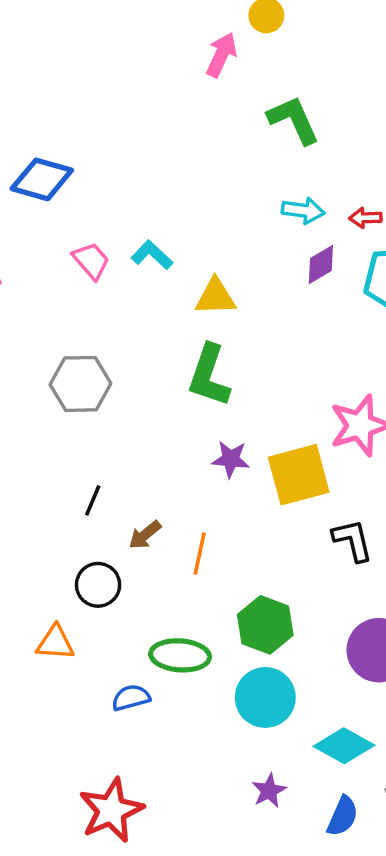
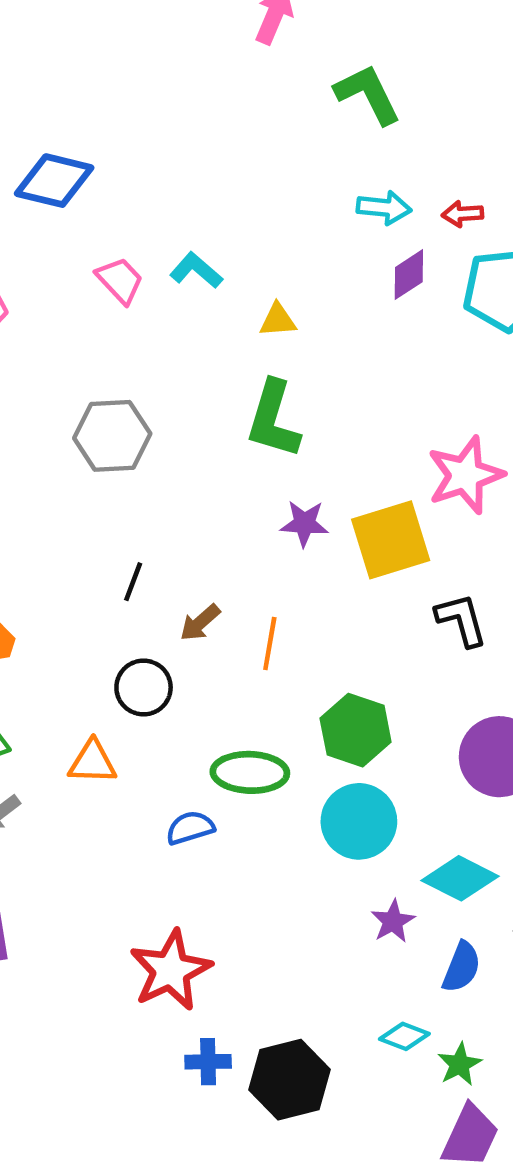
yellow triangle: (215, 297) -> (278, 320), size x0.7
purple star: (269, 791) -> (393, 921), moved

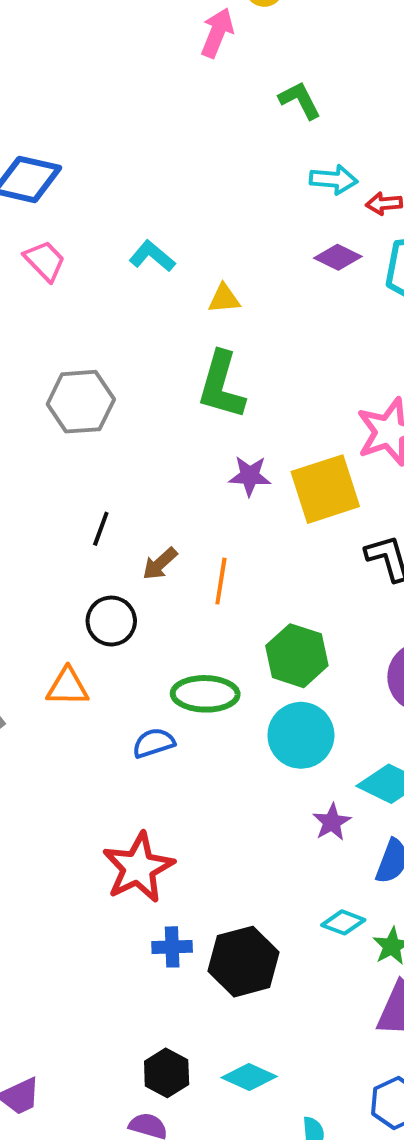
green L-shape: (368, 94) -> (300, 100), size x0.7
cyan arrow: (384, 208) -> (334, 180), moved
purple diamond: (409, 275) -> (338, 257), turned 60
pink trapezoid: (120, 280) -> (45, 261), moved

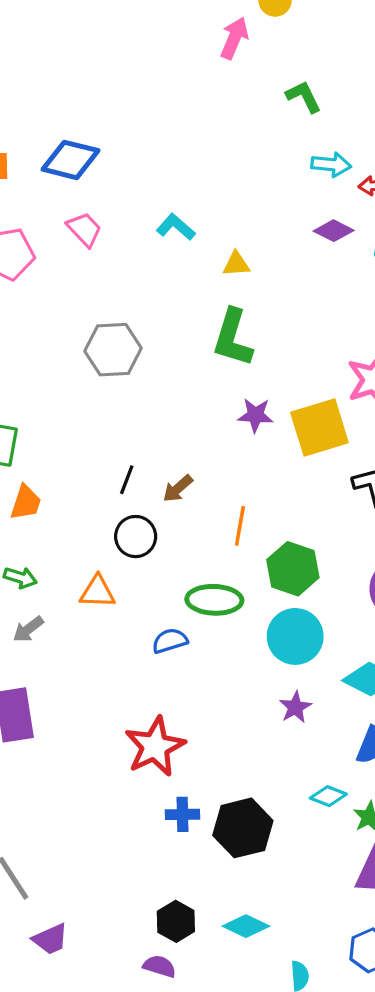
black line: (101, 529) -> (127, 480), moved
orange line: (221, 581) -> (240, 526), moved
purple star: (332, 822) -> (295, 707), moved

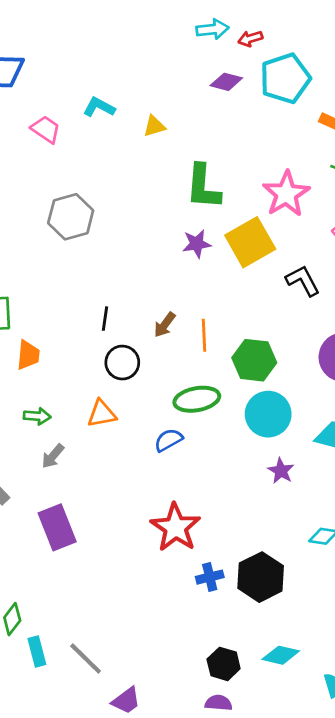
pink trapezoid: (84, 229) -> (46, 129), moved
green L-shape: (233, 338) -> (203, 187), moved
brown arrow: (178, 488) -> (165, 325), moved

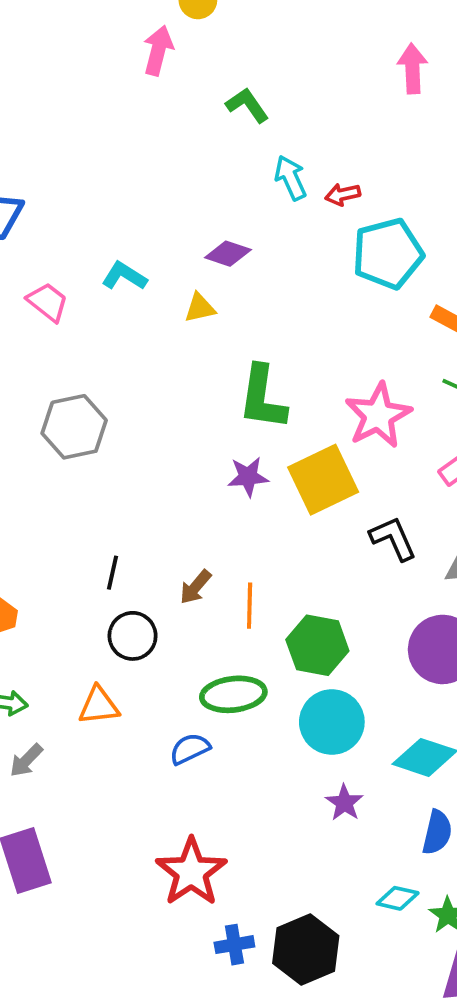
cyan arrow: (212, 29) -> (291, 178), turned -112
purple diamond: (226, 82) -> (228, 254), moved

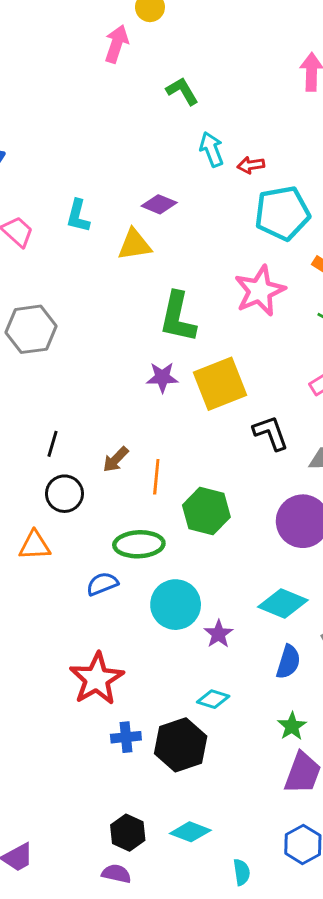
cyan L-shape: (124, 276) -> (78, 216), turned -112
yellow triangle: (200, 308) -> (134, 245), size x1.4
pink star: (378, 415) -> (260, 291), moved
cyan circle: (332, 722) -> (176, 605), moved
cyan diamond: (398, 898) -> (213, 699), moved

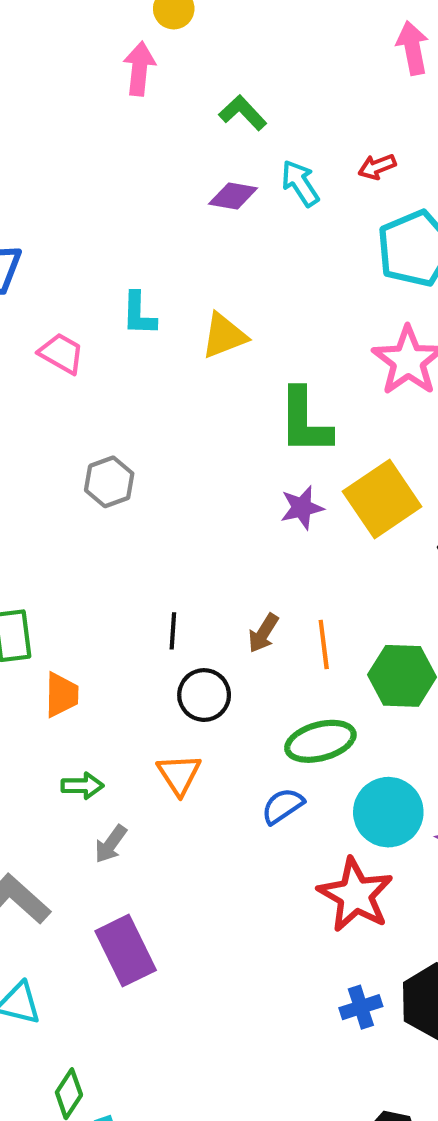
red arrow: (251, 165) -> (377, 167), moved
purple diamond: (159, 204) -> (233, 196), moved
gray hexagon: (31, 329) -> (109, 482), size x0.7
orange triangle: (35, 546) -> (179, 774), turned -48
red star: (97, 679) -> (355, 895), moved

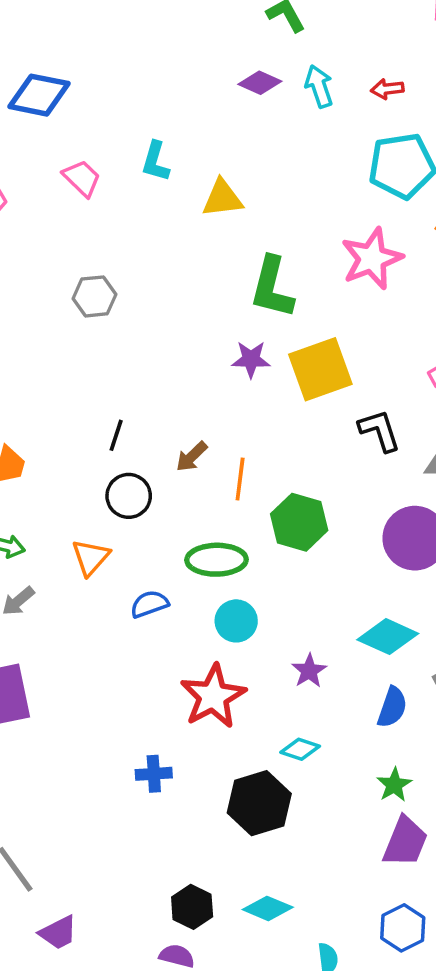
blue semicircle: (283, 806) -> (149, 604), moved
cyan circle: (388, 812) -> (236, 621), moved, size x0.7
blue cross: (361, 1007) -> (154, 774), moved

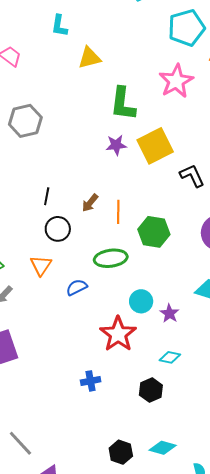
cyan L-shape: (155, 161) -> (59, 26), moved
gray hexagon: (95, 296) -> (25, 121), size x1.4
cyan circle: (236, 621) -> (141, 301), moved
black hexagon: (259, 803) -> (151, 390), size x0.7

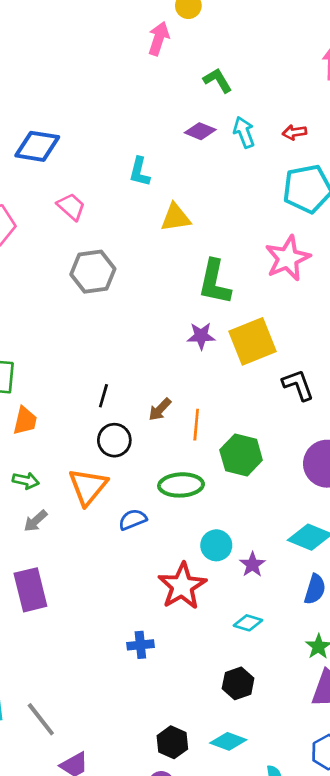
gray hexagon: (25, 121) -> (93, 272), moved
orange triangle: (41, 265) -> (88, 487), size x1.4
black hexagon: (151, 390) -> (238, 683), moved

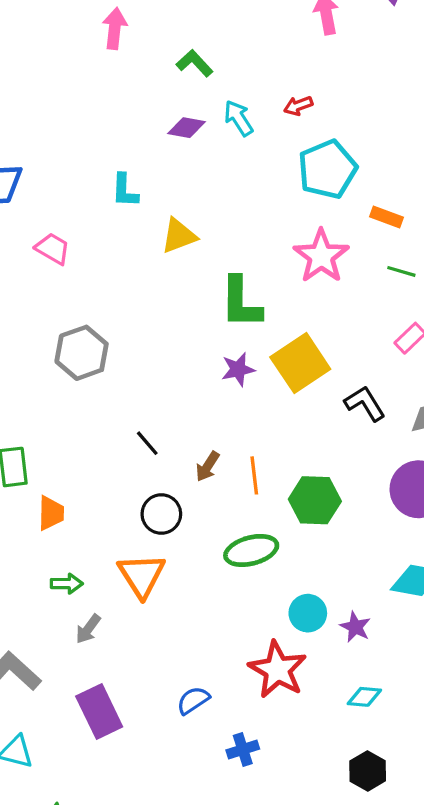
gray hexagon: (93, 272) -> (82, 353), moved
black line: (103, 396) -> (147, 443), moved, turned -45
blue semicircle: (133, 520) -> (193, 700), moved

